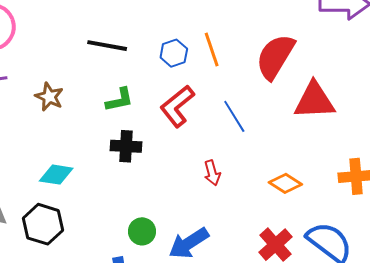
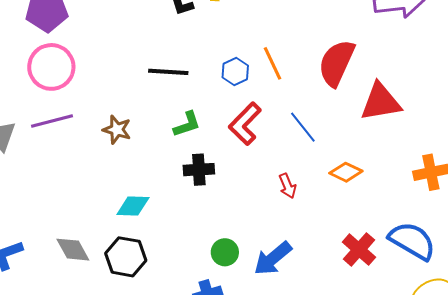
orange diamond: (285, 183) -> (346, 172), moved

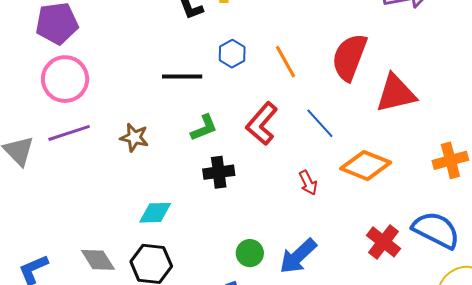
blue hexagon: (235, 71) -> (232, 54), moved
orange diamond: (346, 172) -> (366, 166), size x1.5

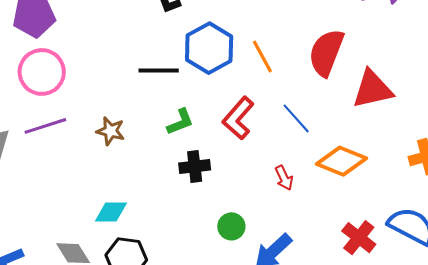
blue hexagon: (232, 54) -> (209, 48), size x1.8
cyan diamond: (155, 213) -> (111, 212), moved
green circle: (250, 253) -> (231, 226), moved

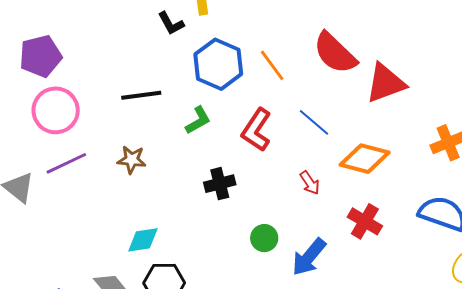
red semicircle: (326, 53) -> (335, 53), turned -60
black line: (159, 71) -> (141, 95), moved
green L-shape: (180, 122) -> (198, 120), moved
red cross: (359, 238) -> (365, 221), moved

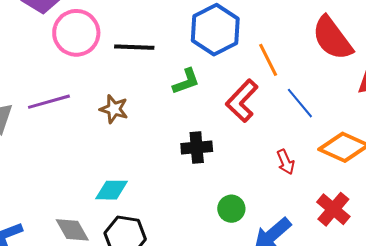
orange line: (272, 65) -> (268, 60), moved
pink circle: (56, 110) -> (76, 33), moved

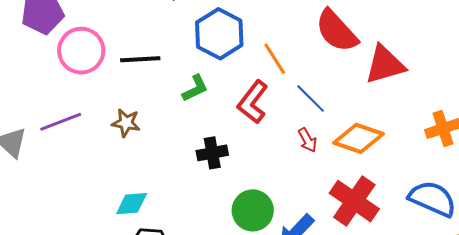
red arrow: (286, 162) -> (307, 140), moved
green circle: (231, 209) -> (253, 210), size x1.5
red cross: (333, 209) -> (354, 201), size x1.4

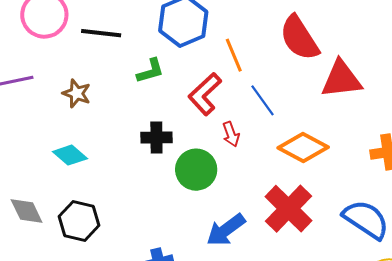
red arrow: (307, 140) -> (231, 134), moved
cyan diamond: (132, 204) -> (70, 155), moved, turned 36
green circle: (253, 210) -> (196, 170), moved

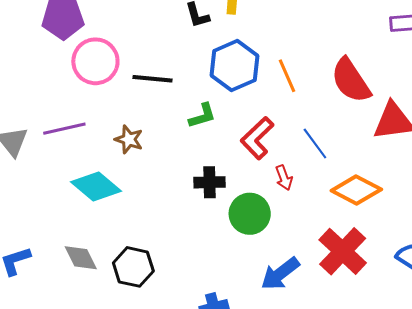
orange line: (234, 55) -> (287, 76), moved
cyan diamond: (70, 155) -> (96, 187), moved, size x1.4

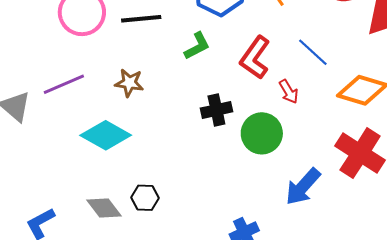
black hexagon: (133, 267) -> (145, 198), moved, size x0.7

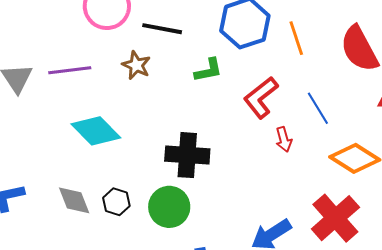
brown star: (129, 83) -> (136, 65), moved
black cross: (216, 110) -> (187, 155), moved, size x1.4
green circle: (262, 133) -> (169, 207), moved

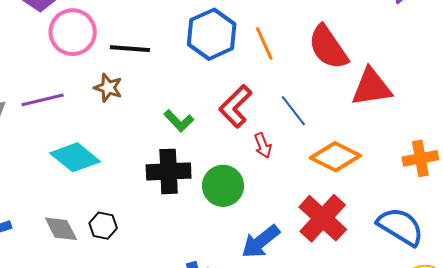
green L-shape: (208, 70) -> (179, 121), moved, turned 64
green circle: (169, 207) -> (223, 186), moved

